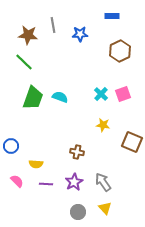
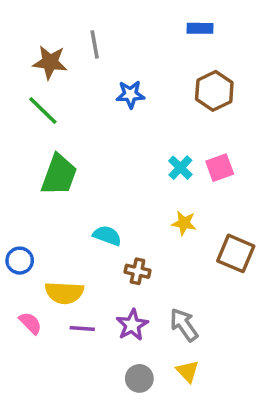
blue star: (80, 34) -> (130, 94), moved
cyan semicircle: (60, 97) -> (107, 236), moved
yellow semicircle: (36, 164) -> (64, 293), size x1.5

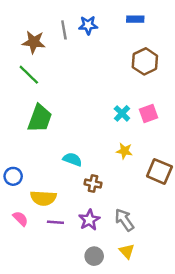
blue star: (130, 94) -> (88, 25), moved

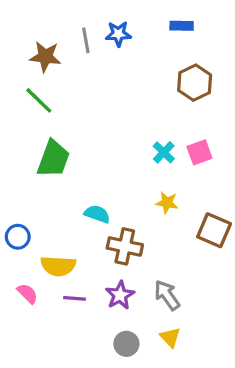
brown cross: (93, 184) -> (125, 246), size x1.5

